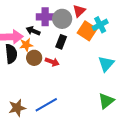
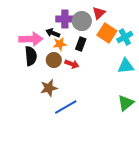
cyan cross: (100, 25) -> (125, 37), moved
orange star: (26, 45) -> (60, 44), moved
cyan triangle: (106, 64) -> (126, 66), turned 42
brown star: (17, 108) -> (49, 88), moved

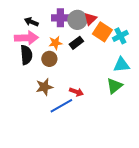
red triangle: (99, 13) -> (90, 19), moved
black arrow: (53, 33) -> (31, 22), moved
black rectangle: (81, 44) -> (76, 43), turned 32
red arrow: (72, 64) -> (76, 92), moved
green triangle: (126, 103) -> (114, 86), moved

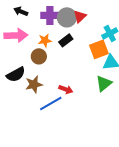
black arrow: (31, 22) -> (21, 11), moved
orange square: (102, 32) -> (99, 49), moved, turned 36
black semicircle: (26, 55) -> (16, 74), moved, turned 66

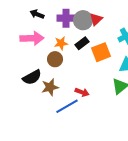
orange square: (99, 49) -> (101, 52), moved

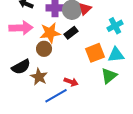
orange star: (61, 43) -> (50, 33), size x1.5
orange square: (101, 52) -> (95, 53), moved
brown star: (50, 87) -> (39, 77), turned -30

